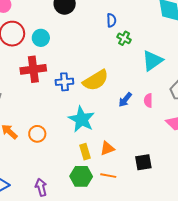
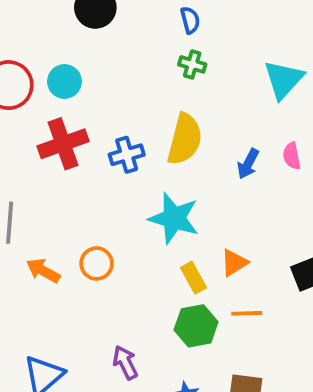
green cross: (124, 38) -> (192, 64), moved
yellow semicircle: (96, 80) -> (185, 139), turned -32

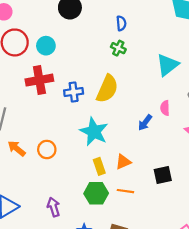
blue arrow: (248, 164) -> (145, 122), moved

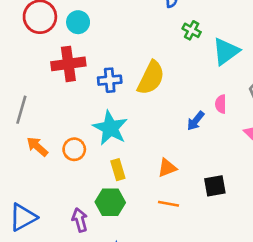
green cross: (118, 48) -> (192, 30), moved
cyan star: (94, 132) -> (110, 128), moved
yellow rectangle: (99, 166) -> (118, 170), moved
green hexagon: (96, 193) -> (110, 202), moved

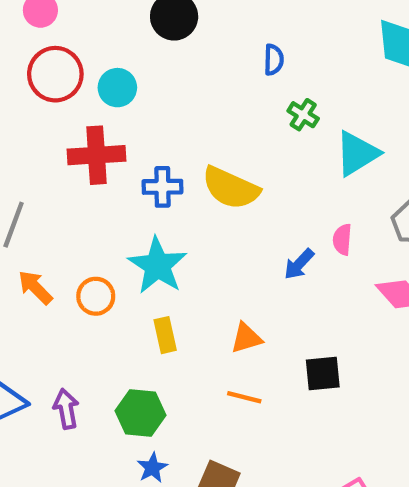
yellow semicircle: (151, 78) -> (231, 188), turned 84
green hexagon: (110, 202) -> (140, 413), moved
purple arrow: (80, 220) -> (66, 409), moved

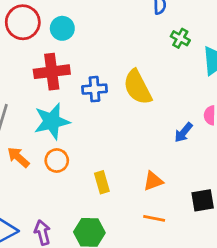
yellow semicircle: (231, 188) -> (138, 87), turned 42
cyan star: (158, 266) -> (52, 121), moved, turned 30

